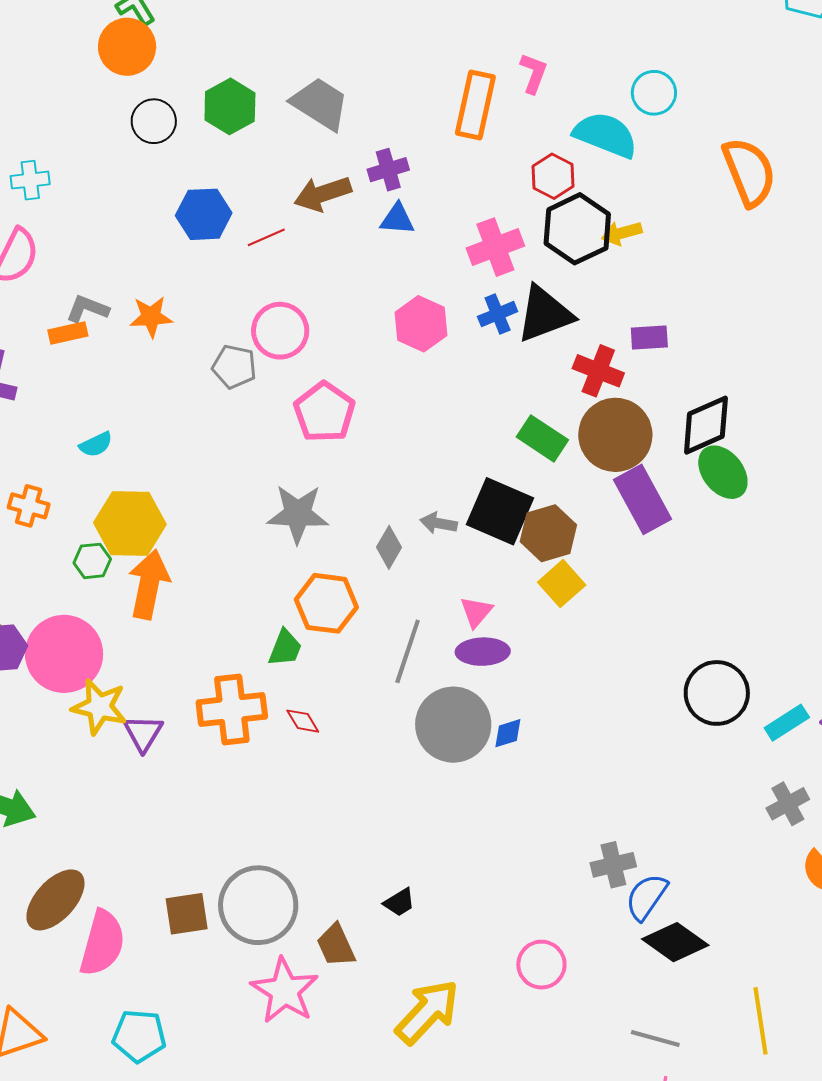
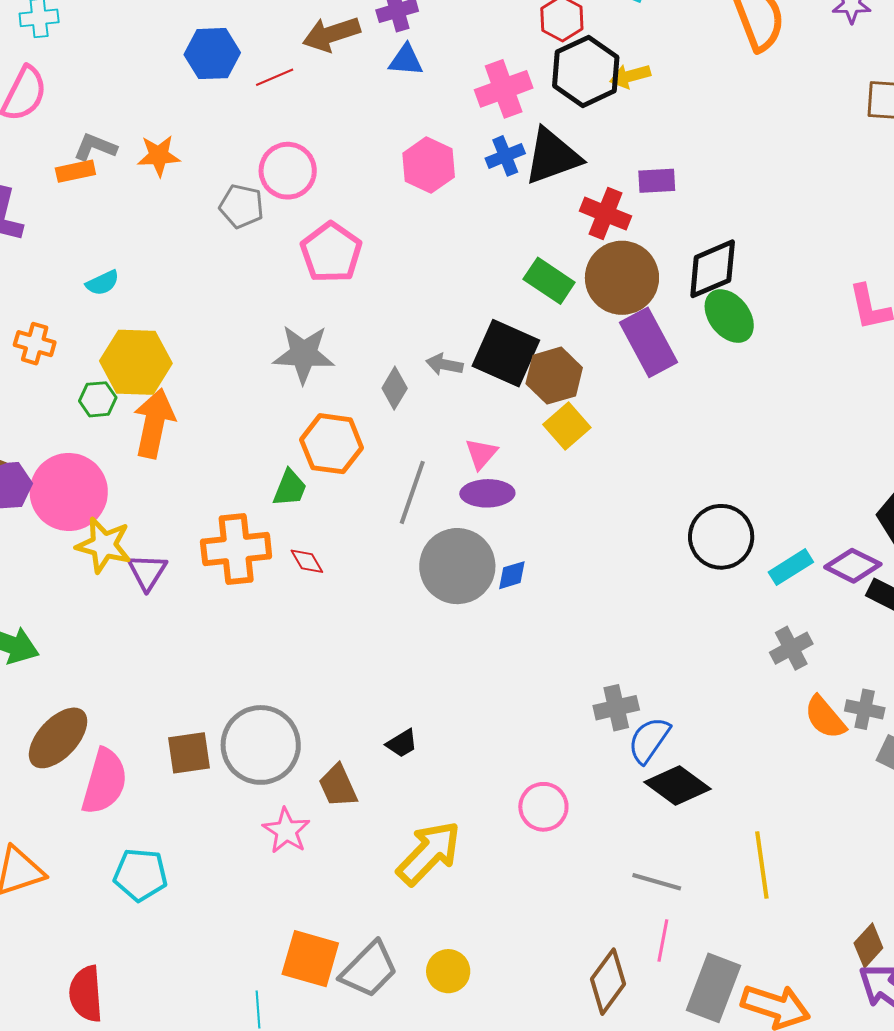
pink star: (285, 991) -> (286, 831), size x0.7

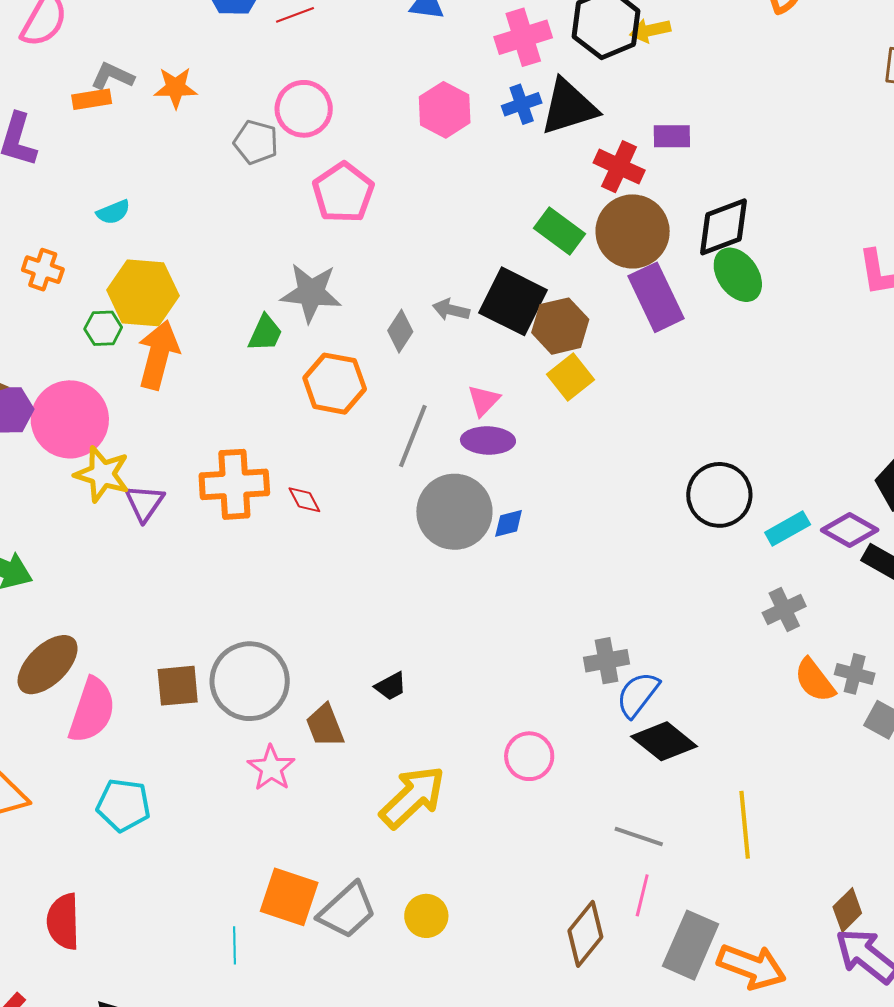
green trapezoid: (290, 488) -> (265, 333), moved

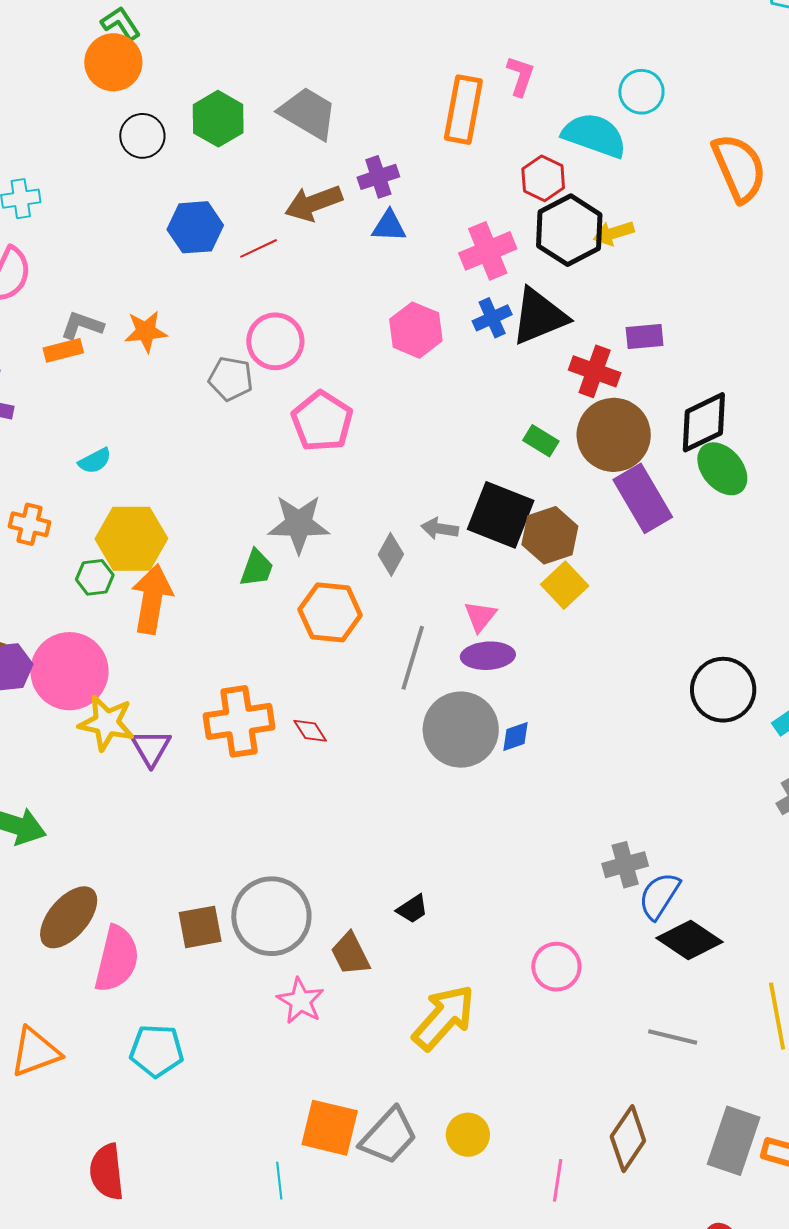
green rectangle: (560, 231) -> (541, 441), size x0.7
pink line: (642, 895) -> (558, 1180), moved

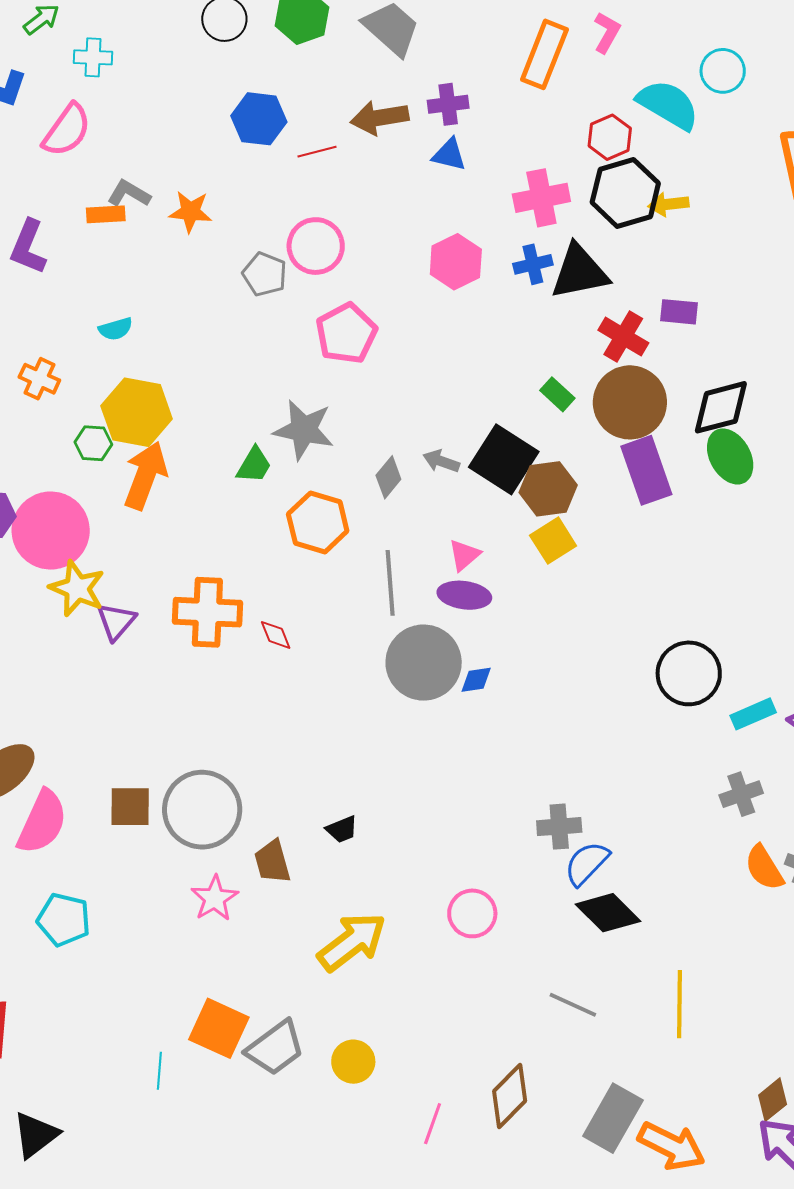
gray line: (413, 658) -> (390, 583), turned -32

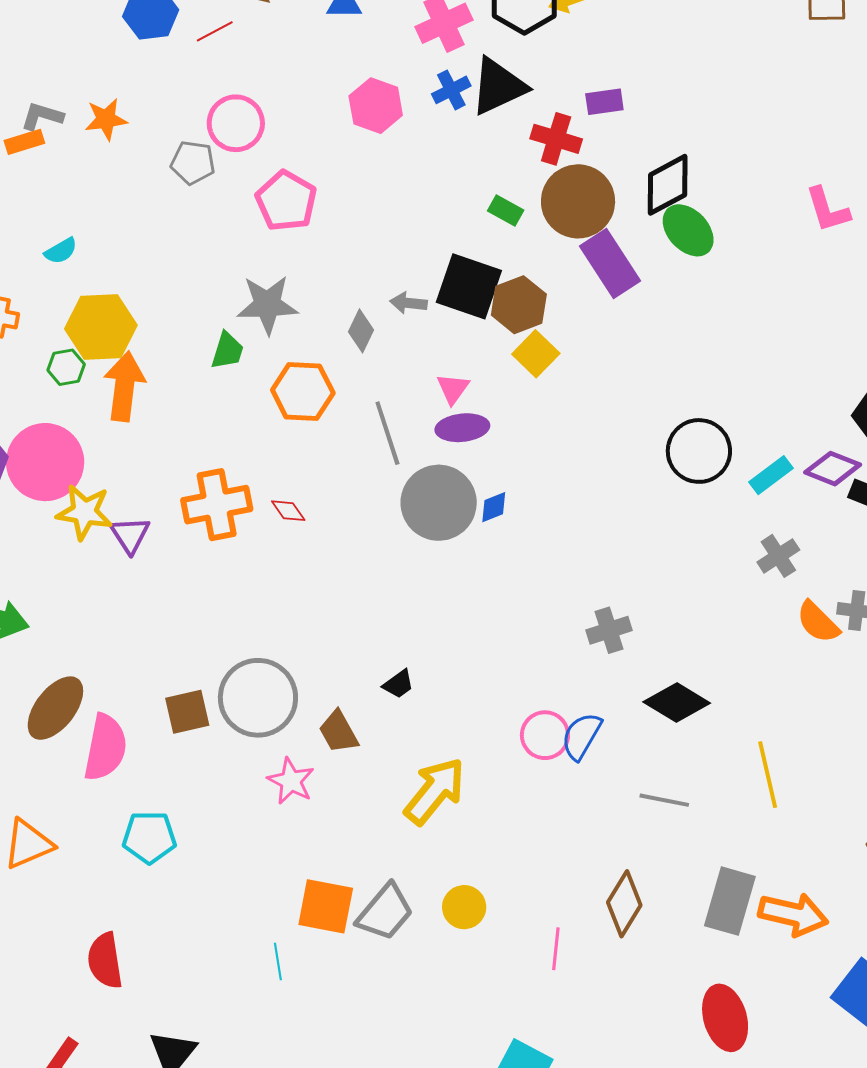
blue semicircle: (587, 863) -> (581, 736), moved

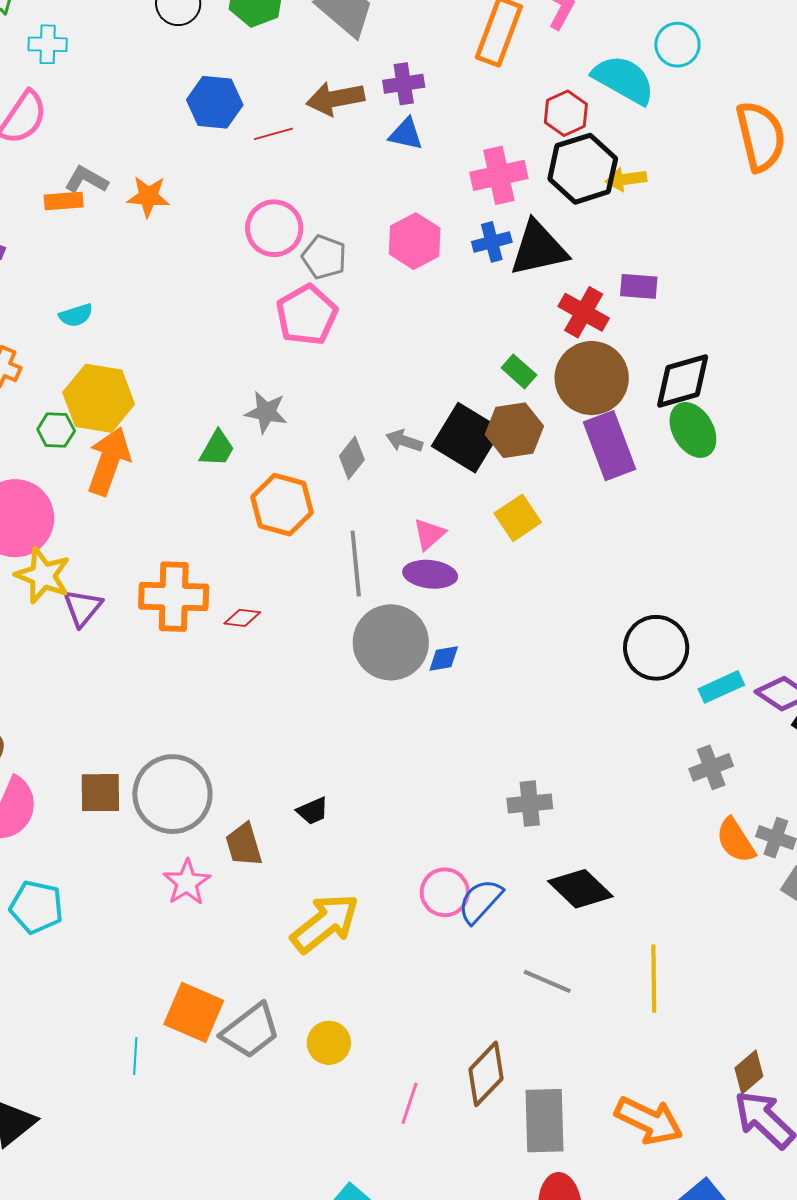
gray pentagon: (193, 163) -> (324, 257), moved
gray star: (267, 305) -> (266, 412), size x0.7
brown hexagon: (519, 305) -> (514, 430), moved
red diamond: (288, 511) -> (242, 618), turned -60
gray rectangle: (730, 901) -> (545, 1121), moved, turned -30

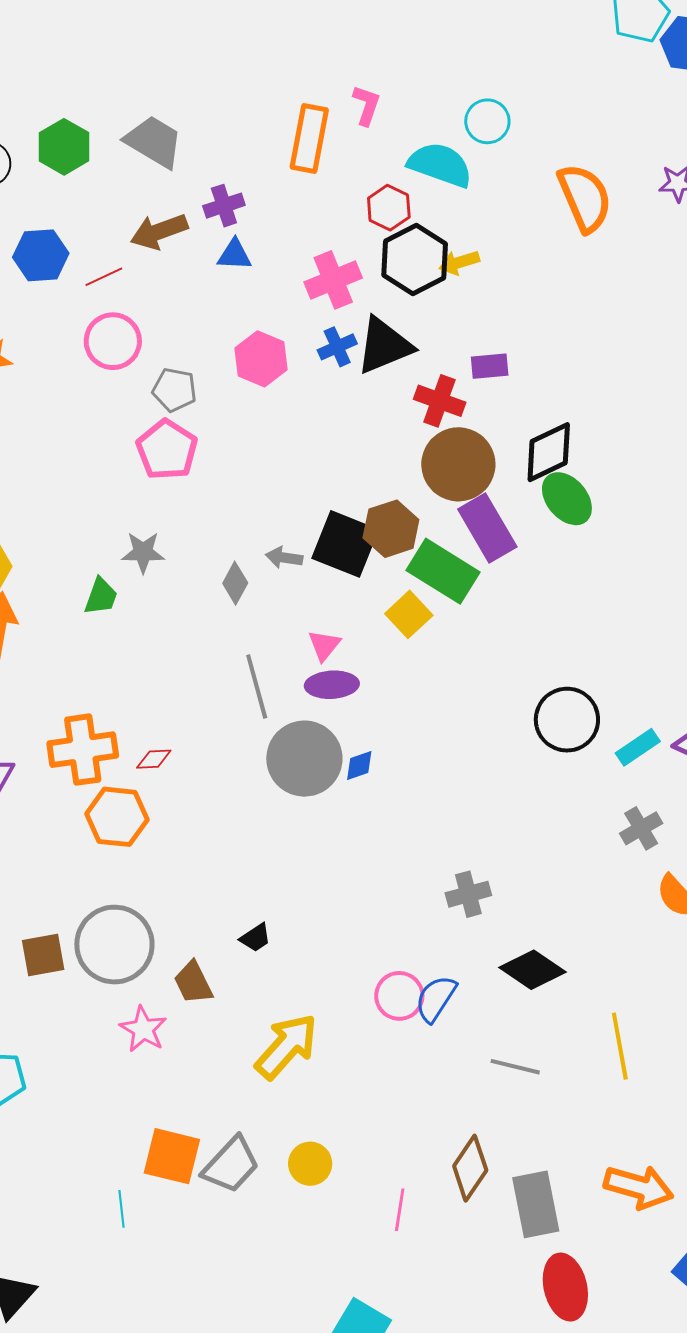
pink circle: (274, 228) -> (113, 341), moved
green rectangle: (519, 371) -> (443, 571), moved, size x2.0
orange hexagon: (282, 505) -> (117, 817), moved

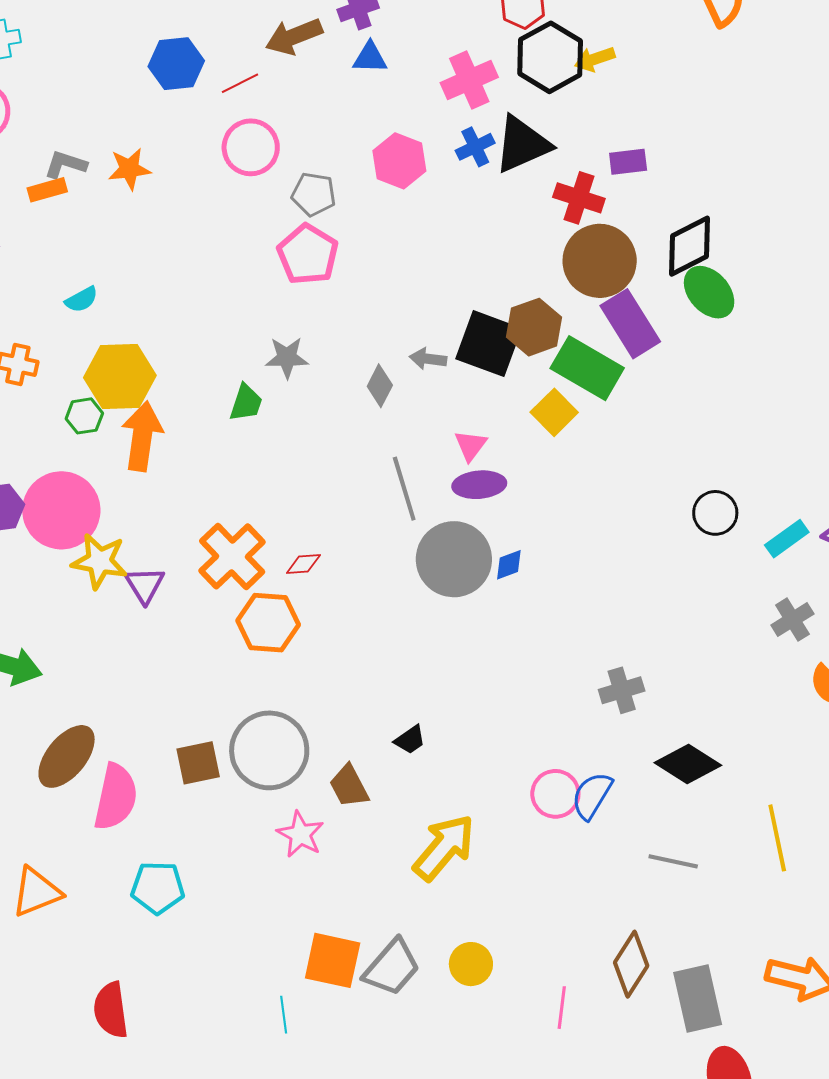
black circle: (567, 720) -> (715, 513), size x0.7
orange cross: (83, 750) -> (232, 556), turned -34

